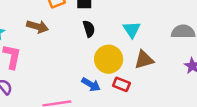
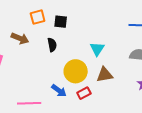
black semicircle: (89, 29) -> (52, 45), moved
red rectangle: (121, 84) -> (84, 93), turned -56

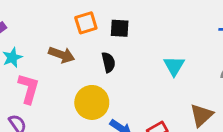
yellow circle: (76, 71) -> (92, 102), moved
brown triangle: (105, 75) -> (201, 115), moved, turned -30

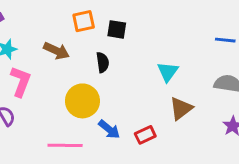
brown triangle: (201, 115) -> (181, 108), moved

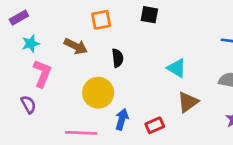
black square: (117, 29) -> (149, 15), moved
cyan triangle: (168, 72) -> (177, 68), turned -36
blue arrow: (109, 129) -> (122, 119), turned -114

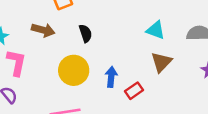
cyan triangle: (177, 68) -> (156, 30), moved
blue arrow: (122, 119) -> (111, 77), moved

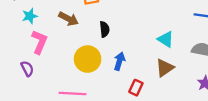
blue arrow: (111, 77) -> (119, 61), moved
red rectangle: (134, 91) -> (136, 88), turned -42

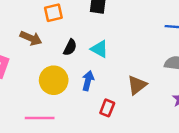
black semicircle: (104, 29) -> (70, 47), turned 35
cyan triangle: (166, 39) -> (99, 49), moved

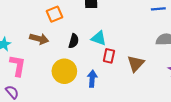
blue arrow: (88, 81) -> (92, 79), moved
red rectangle: (107, 108) -> (109, 56), moved

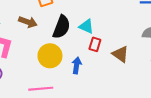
black semicircle: (74, 41) -> (61, 27), size x1.6
brown triangle: (136, 63) -> (121, 54), turned -42

